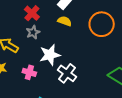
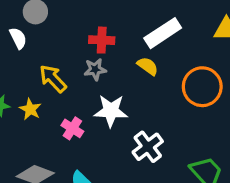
red cross: (32, 13) -> (102, 40), turned 35
white cross: (67, 73) -> (148, 147), moved

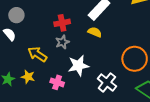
orange circle: (202, 87) -> (135, 59), moved

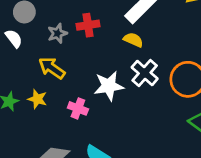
gray star: (62, 42) -> (57, 33), moved
white cross: (107, 82) -> (145, 73), moved

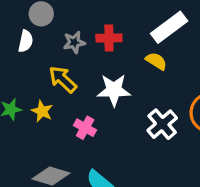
white semicircle: (14, 38) -> (26, 41), turned 42
white cross: (145, 73) -> (162, 124), moved
white star: (109, 86) -> (114, 90), moved

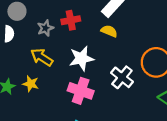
pink cross: (85, 128) -> (81, 91), moved, size x1.5

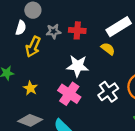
yellow arrow: (42, 57) -> (33, 47), moved, turned -114
yellow star: (31, 84) -> (30, 88), moved

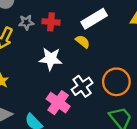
pink cross: (69, 94) -> (58, 103), moved

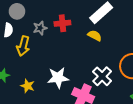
white star: (51, 59) -> (58, 78), moved

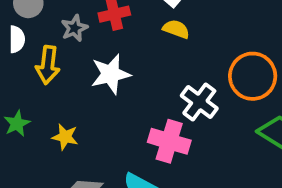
white star: (58, 78) -> (111, 74), moved

